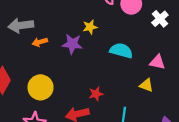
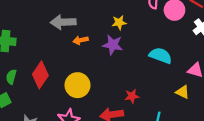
yellow star: (90, 27) -> (119, 23), moved

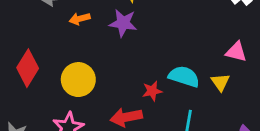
cyan semicircle: (161, 56) -> (184, 76), moved
yellow triangle: (183, 92) -> (220, 82), turned 32

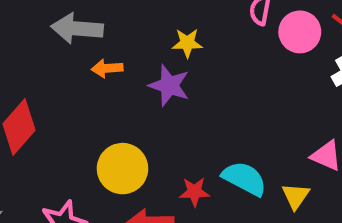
yellow circle: (78, 80) -> (122, 169), moved

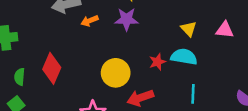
red star: (194, 192) -> (157, 62), moved
yellow triangle: (296, 196) -> (189, 29), moved

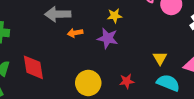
cyan semicircle: (184, 57) -> (168, 83), moved
red diamond: (52, 68) -> (33, 67), turned -44

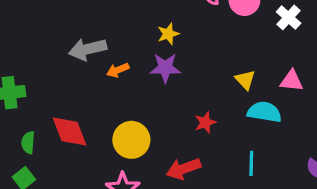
yellow circle: (88, 83) -> (131, 140), moved

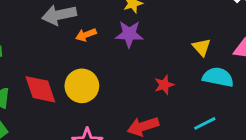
yellow circle: (131, 140) -> (82, 86), moved
cyan line: (251, 163) -> (205, 123), turned 60

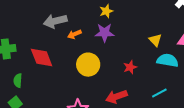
yellow circle: (82, 86) -> (88, 65), moved
red diamond: (40, 89) -> (42, 58), moved

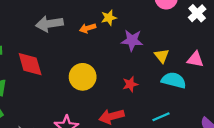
purple star: (105, 33) -> (132, 40), moved
orange arrow: (74, 34) -> (88, 28), moved

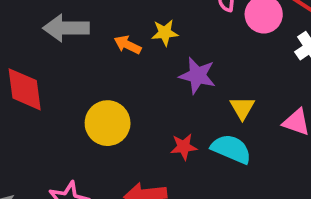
orange arrow: (88, 28) -> (128, 45), turned 35
cyan semicircle: (174, 80) -> (231, 149), moved

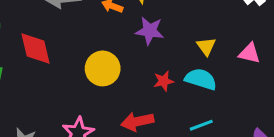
purple star: (197, 76) -> (150, 31), moved

